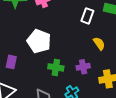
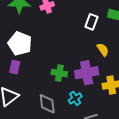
white pentagon: (39, 41) -> (20, 44), moved
purple cross: (83, 67) -> (87, 73), size x1.6

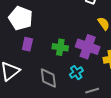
purple rectangle: (15, 67) -> (27, 44), moved
purple cross: (87, 73) -> (88, 47), turned 30

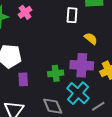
cyan cross: (76, 73) -> (78, 93), size x1.6

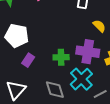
purple rectangle: (23, 79) -> (28, 60), turned 32

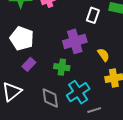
yellow semicircle: (99, 26) -> (103, 55), moved
purple cross: (88, 52) -> (75, 41), moved, turned -35

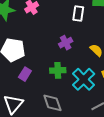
purple cross: (75, 41) -> (66, 43), size x0.6
cyan cross: (78, 92) -> (84, 79), moved

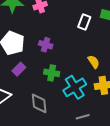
purple cross: (66, 43) -> (46, 45), moved, turned 32

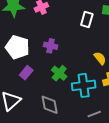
green cross: (52, 73) -> (59, 73), turned 35
cyan cross: (75, 87) -> (84, 85), turned 30

